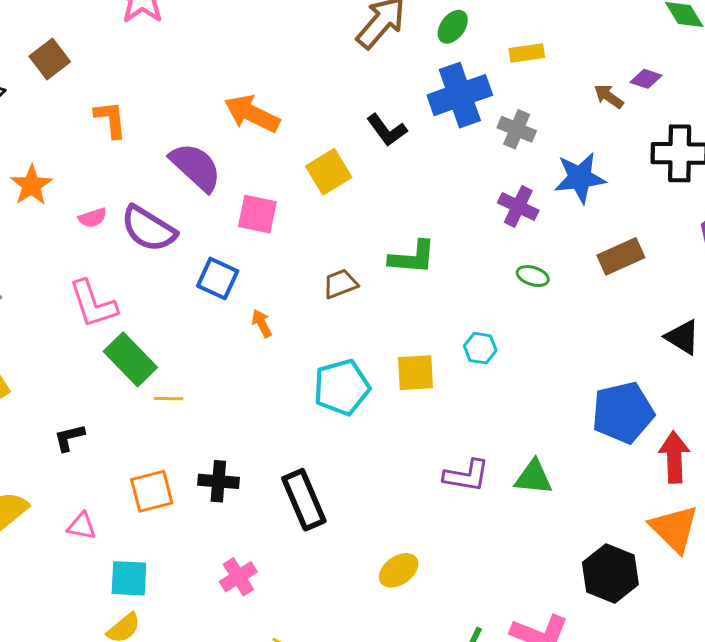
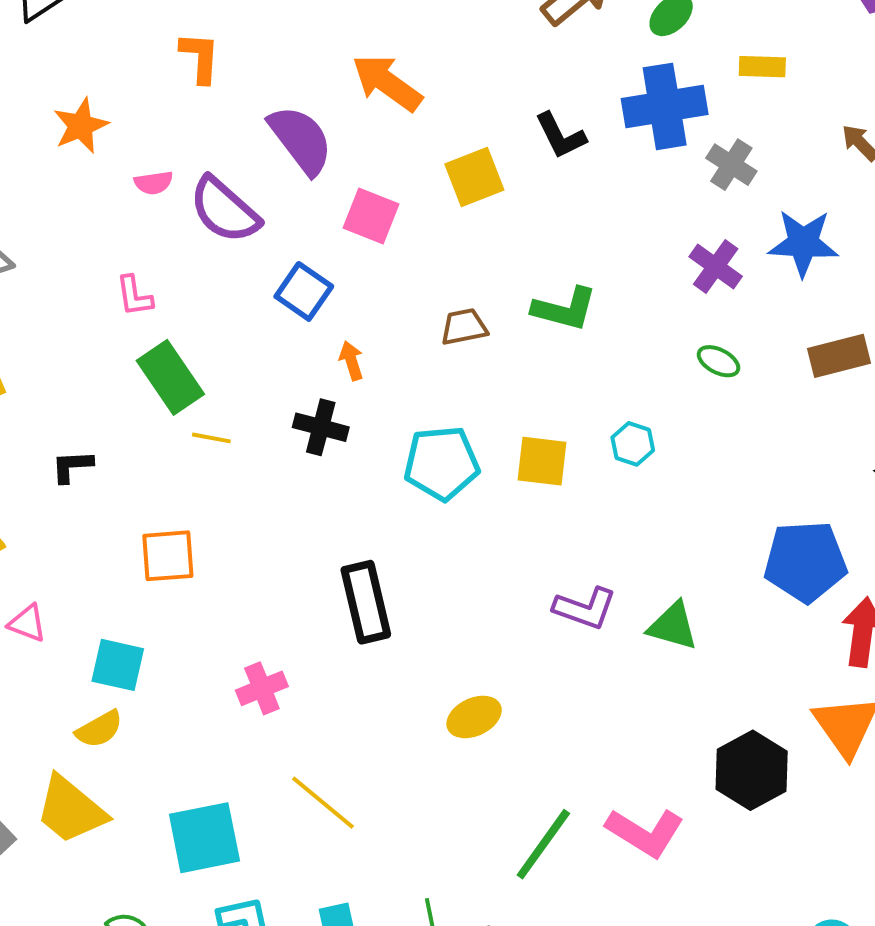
pink L-shape: (93, 304) -> (134, 296), size x0.6
black cross: (218, 481) -> (321, 427), moved
pink triangle: (82, 526) -> (27, 623), moved

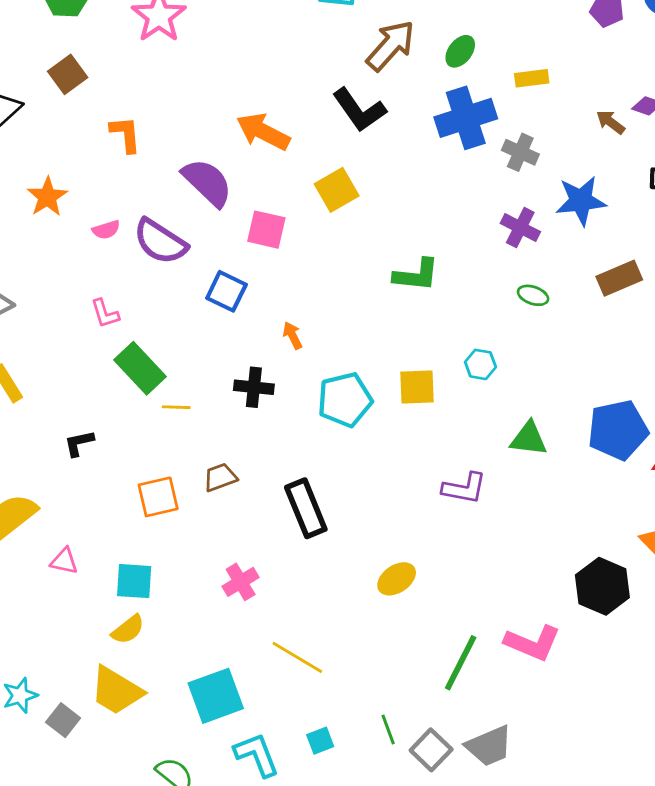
black L-shape: (561, 136) -> (359, 110), moved, size x1.4
brown trapezoid: (464, 327) -> (220, 477), moved
orange arrow: (351, 361) -> (293, 335), moved
green triangle: (673, 626) -> (529, 439), moved

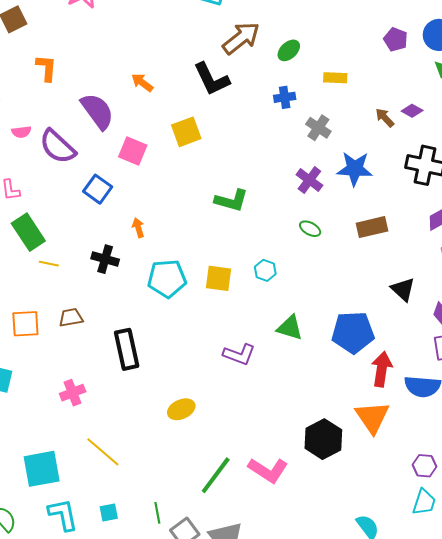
blue cross: (466, 118) -> (285, 97), size x0.5
orange arrow: (263, 132) -> (142, 83), size x0.6

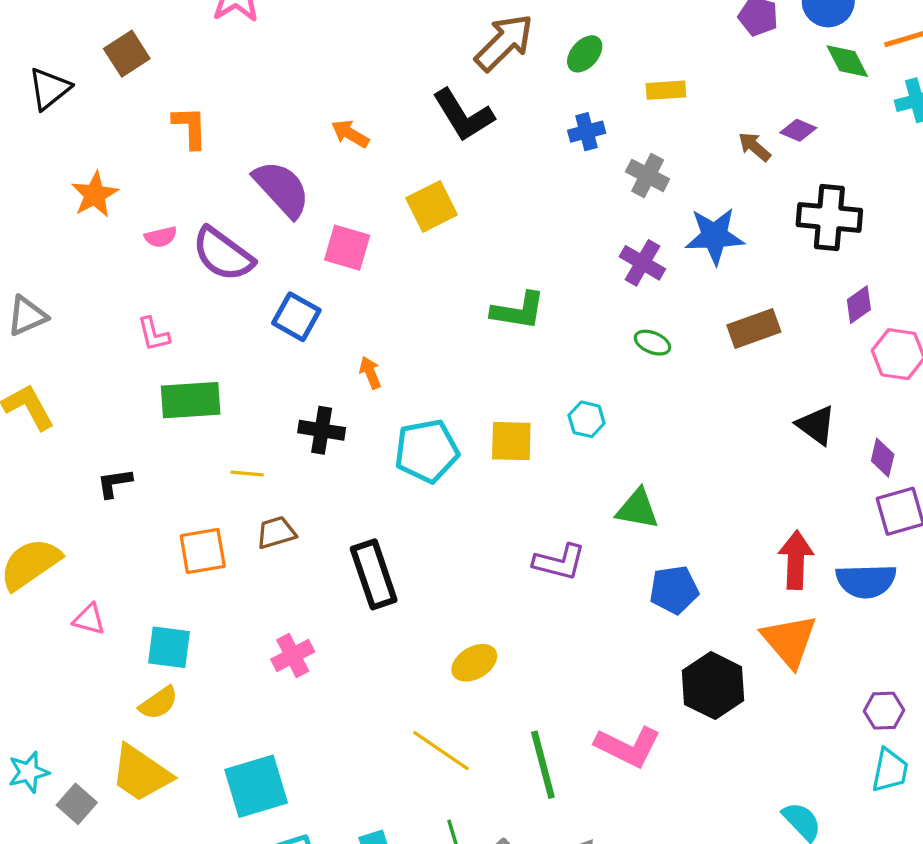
green rectangle: (28, 232) -> (191, 400), turned -54
yellow line: (49, 264) -> (247, 473), moved
blue pentagon: (353, 332) -> (674, 590), moved, size x0.7
yellow line: (103, 452) -> (441, 751), moved
green line: (216, 475) -> (543, 765), turned -45

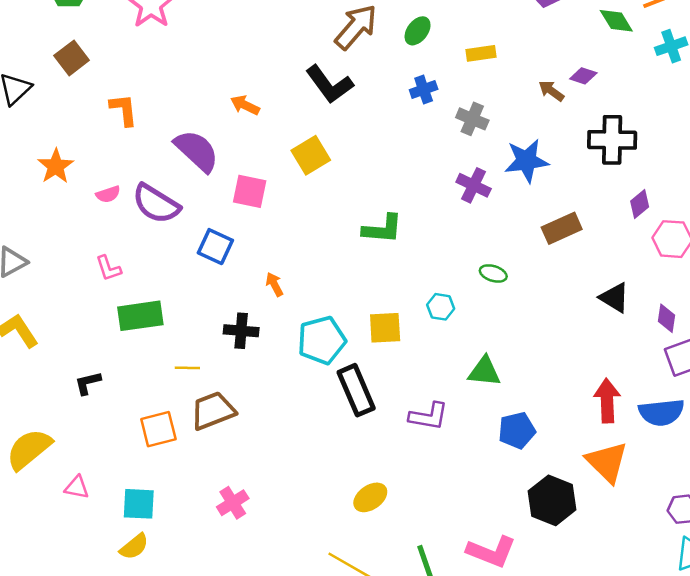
green ellipse: (652, 343) -> (493, 273), moved
brown trapezoid: (276, 532) -> (213, 411), size x1.5
black rectangle: (374, 574) -> (356, 390), moved

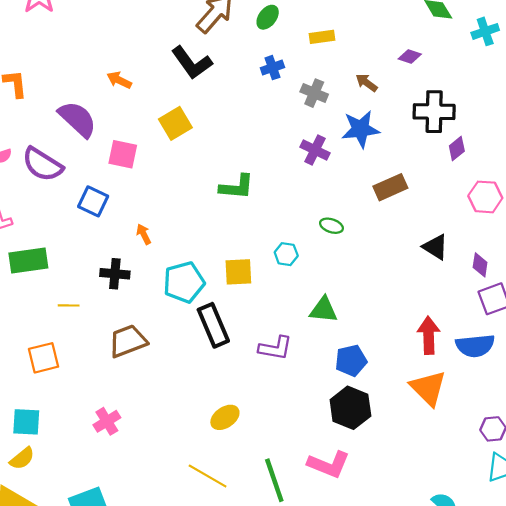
brown arrow: (551, 91) -> (366, 83), moved
purple diamond: (640, 204) -> (457, 148), moved
brown trapezoid: (213, 411) -> (128, 341), moved
black hexagon: (552, 500) -> (350, 408), moved

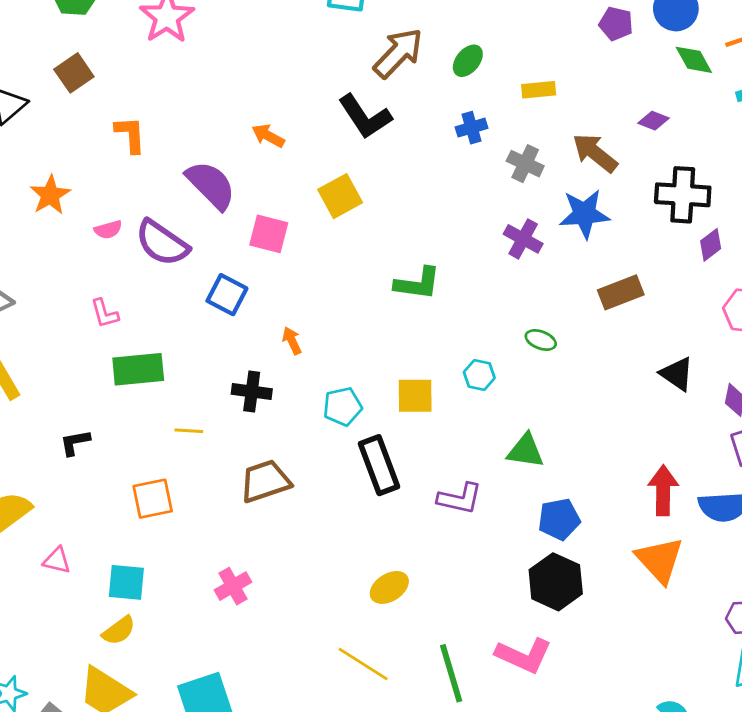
brown arrow: (366, 83) -> (595, 153), size x1.6
cyan pentagon: (184, 282) -> (343, 407), size x0.7

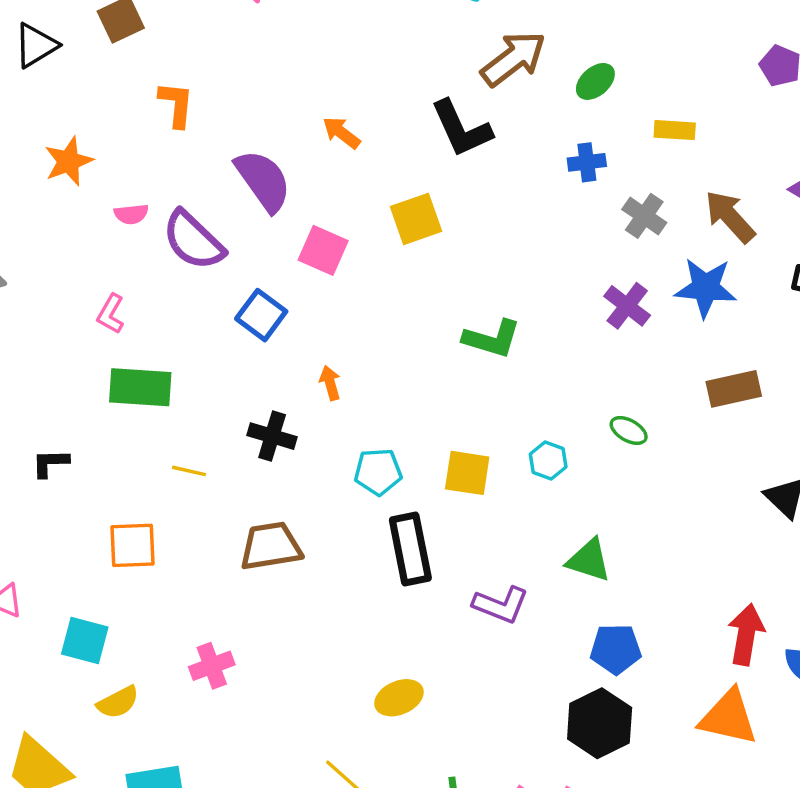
pink L-shape: (105, 313) -> (111, 314), turned 36
orange triangle: (660, 560) -> (728, 717), turned -44
yellow semicircle: (119, 631) -> (118, 702), moved

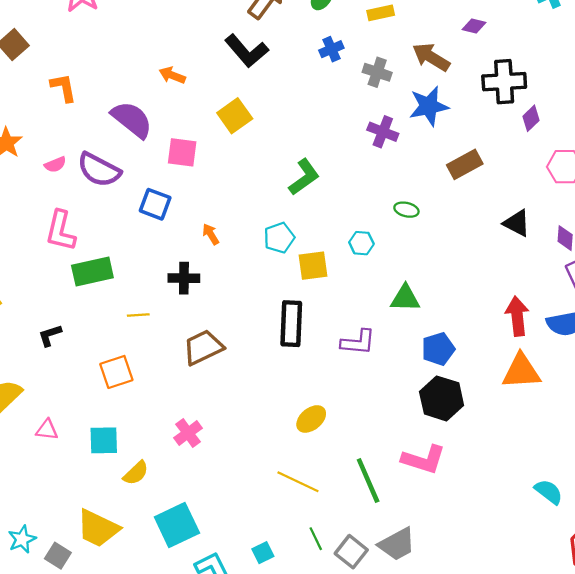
pink L-shape: (111, 314) -> (61, 231), size x1.6
green L-shape: (492, 339) -> (304, 177), turned -36
cyan pentagon: (378, 472) -> (279, 238), moved
black rectangle: (410, 549) -> (291, 324), turned 30

